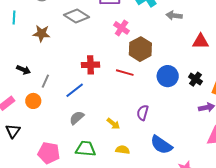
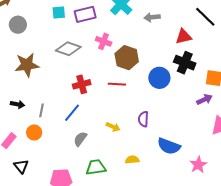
gray diamond: (77, 16) -> (68, 49), moved
brown star: (41, 33) -> (27, 65), size x1.4
black cross: (196, 79) -> (185, 63), moved, size x1.5
yellow arrow: (113, 124) -> (113, 127), moved

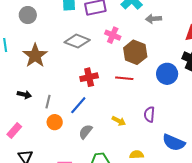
gray arrow: (152, 17) -> (154, 19), moved
brown star: (27, 65) -> (35, 56), turned -30
orange circle: (34, 132) -> (55, 122), moved

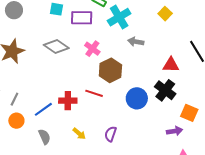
red cross: (89, 77) -> (68, 101), moved
gray semicircle: (86, 132) -> (44, 137), turned 105

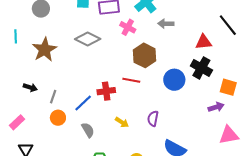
pink cross: (92, 49) -> (128, 27), moved

